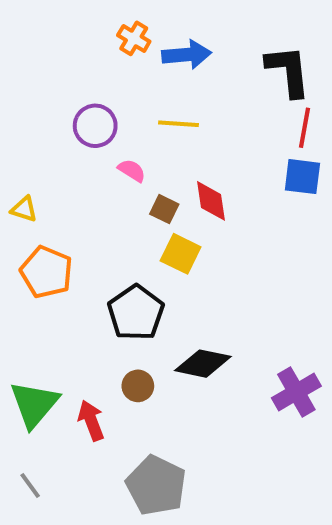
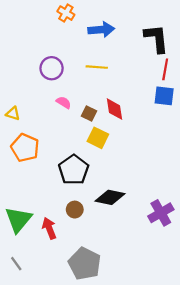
orange cross: (134, 38) -> (66, 13), moved
pink semicircle: (132, 170) -> (64, 102), moved

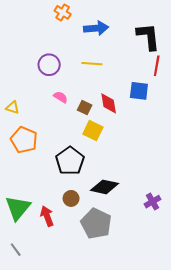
blue square: (164, 96) -> (139, 91), moved
purple cross: (161, 213) -> (153, 202), size x0.7
gray pentagon: (85, 264) -> (96, 223), moved

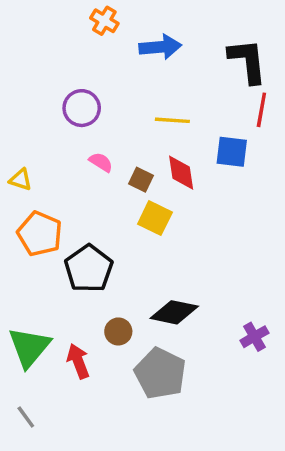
yellow line: (92, 64) -> (172, 120), moved
black pentagon: (70, 161) -> (89, 269), moved

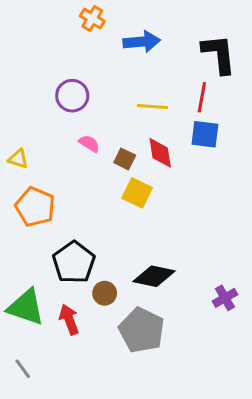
red line: (261, 110) -> (202, 97), moved
black pentagon: (89, 269) -> (74, 262), moved
green triangle: (29, 347) -> (26, 307), turned -51

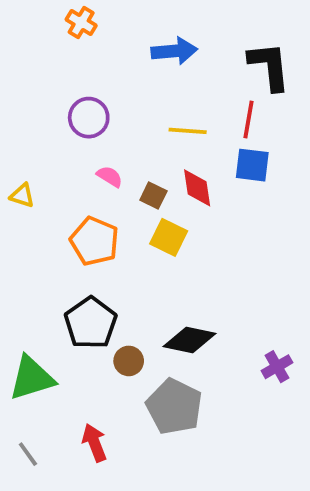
orange cross: (92, 19) -> (81, 23), moved
orange pentagon: (35, 207) -> (94, 241), moved
green triangle: (26, 307) -> (32, 378), turned -36
red arrow: (69, 319) -> (94, 443), moved

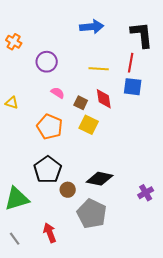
orange cross: (81, 23) -> (14, 42), moved

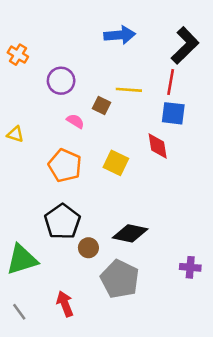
black L-shape: (142, 35) -> (185, 45), turned 52
red diamond: (104, 99) -> (158, 146), moved
brown square: (81, 103) -> (101, 105), moved
purple cross: (146, 193) -> (190, 267), moved, turned 35

